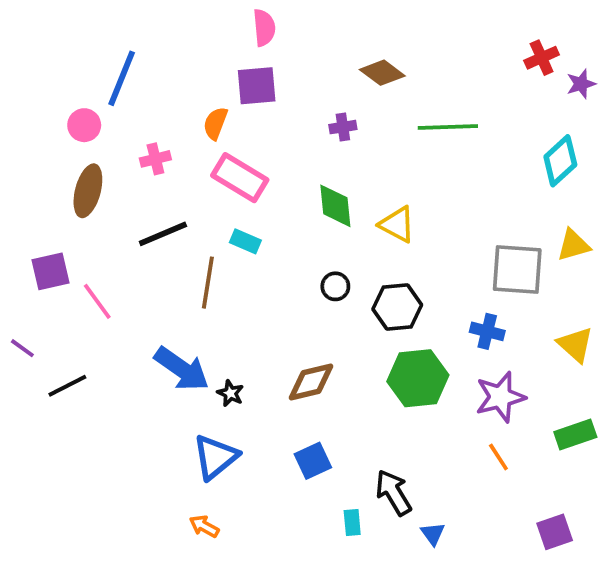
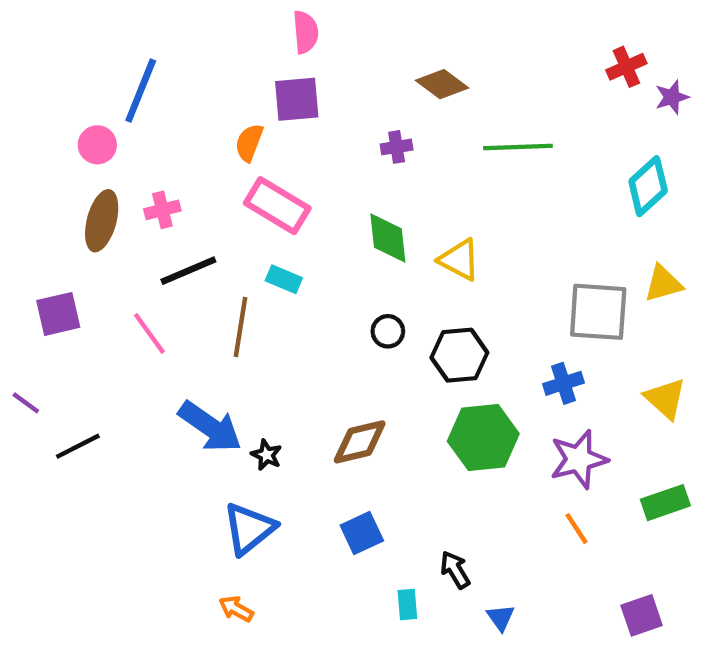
pink cross: (155, 159) -> (162, 210), moved
pink line: (97, 301) -> (149, 333), moved
blue cross: (487, 331) -> (563, 383), turned -32
black arrow: (393, 493) -> (455, 570), size x0.7

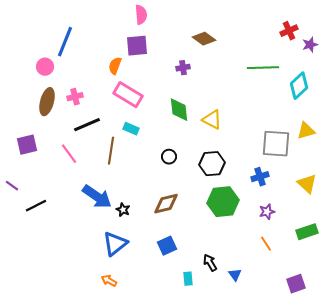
green line: (518, 147) -> (263, 68), moved
black circle: (388, 331) -> (169, 157), moved
purple star: (579, 459) -> (267, 212), size x0.6
blue triangle: (501, 618) -> (235, 275), moved

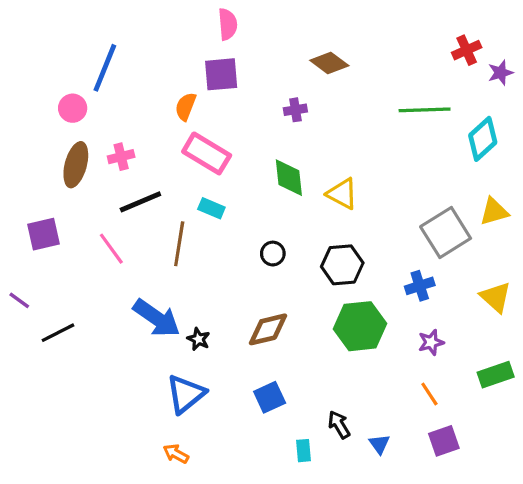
gray square: (276, 144) -> (446, 233), turned -36
purple square: (296, 284) -> (444, 441), moved

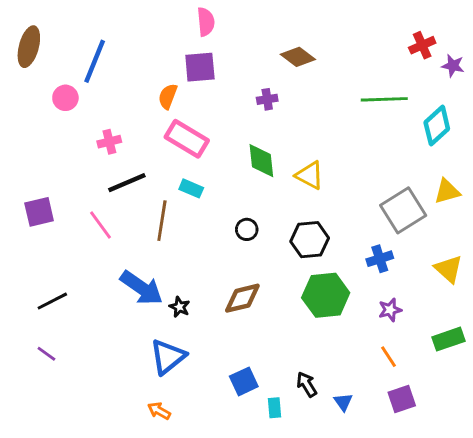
purple star: (500, 73) -> (453, 66), turned 30
brown ellipse: (76, 165) -> (29, 47), moved
purple line: (19, 300) -> (46, 354), moved
blue square: (270, 397) -> (244, 381), moved

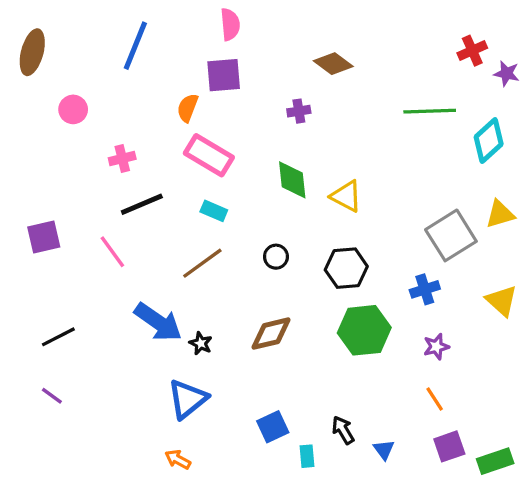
blue line: (95, 61) -> (135, 46), moved
brown line: (162, 221) -> (202, 263), moved, turned 45
green rectangle: (449, 339) -> (495, 461), moved

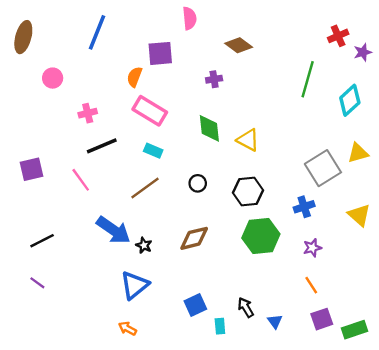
pink semicircle: (230, 24) -> (190, 18), moved
purple star: (507, 73) -> (363, 52), turned -30
green line: (430, 111) -> (308, 79), turned -72

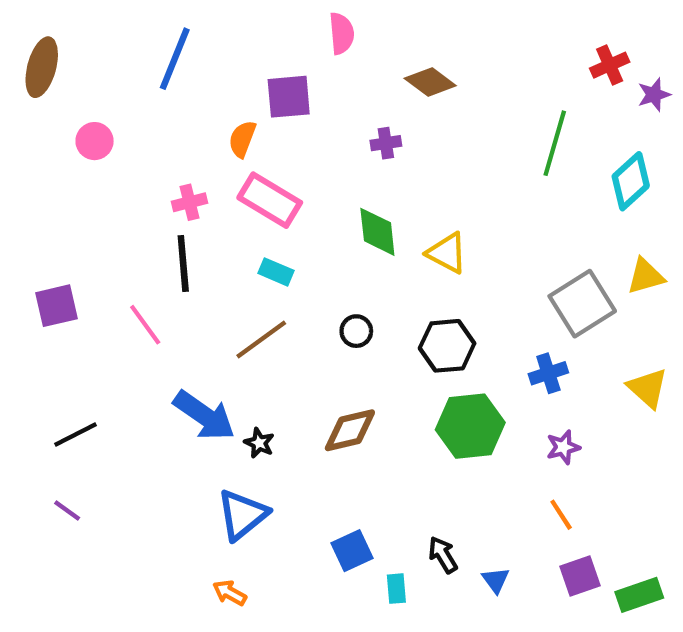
pink cross: (88, 113) -> (190, 202), moved
black line: (102, 146) -> (183, 263), turned -72

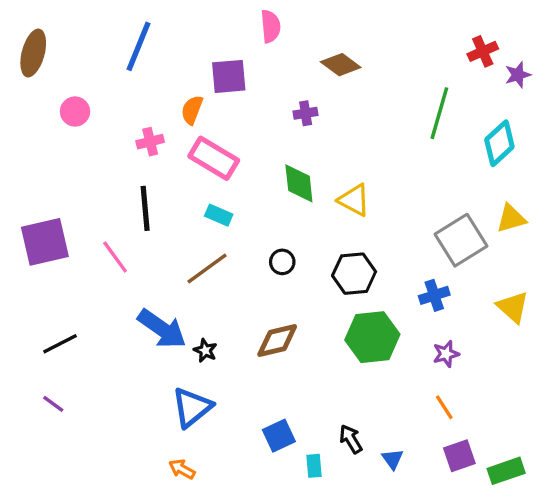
pink cross: (190, 202) -> (150, 142), moved
purple square: (57, 306) -> (45, 242), size x1.4

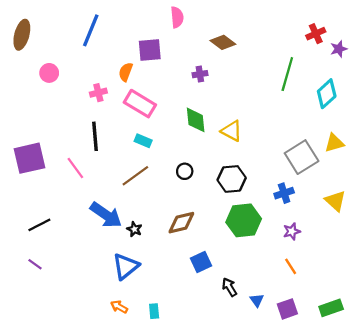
blue square: (279, 436) -> (201, 262), moved
purple square: (459, 456) -> (287, 309), moved
cyan rectangle: (314, 466) -> (154, 311), moved

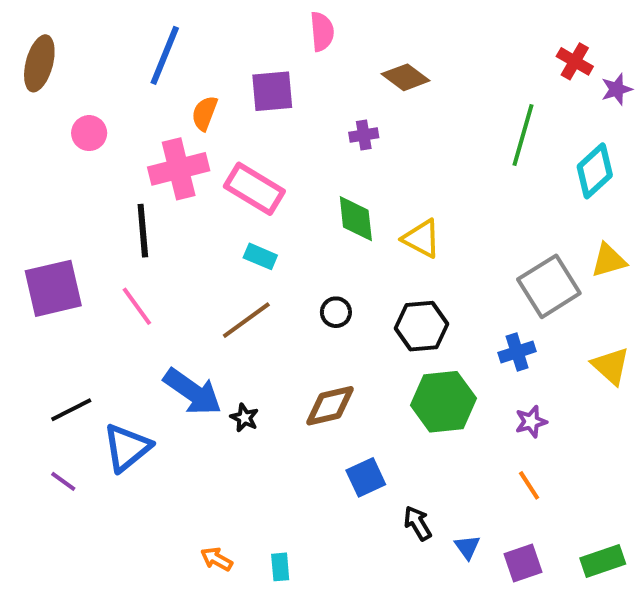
red cross: (316, 34) -> (575, 61), turned -36
orange semicircle: (126, 72) -> (205, 113), moved
pink cross: (98, 93) -> (179, 169), size x1.8
black line: (95, 136) -> (143, 231), moved
blue triangle: (126, 266) -> (127, 448), moved

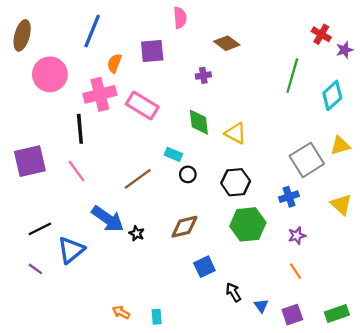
pink circle: (89, 133) -> (50, 74), size x1.8
cyan rectangle: (260, 256) -> (173, 154), moved

